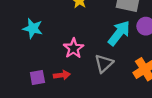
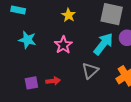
pink star: (74, 48) -> (63, 45), moved

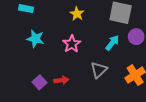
cyan arrow: (103, 44) -> (112, 43), size x0.7
purple square: (31, 83) -> (40, 82), turned -32

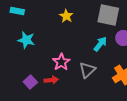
pink star: (72, 44) -> (61, 62), moved

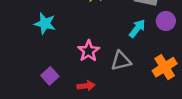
gray triangle: (87, 70) -> (121, 61), turned 30
red arrow: (51, 80) -> (86, 86), moved

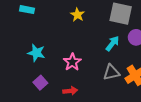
cyan star: (45, 23) -> (36, 53), moved
gray triangle: (121, 61) -> (111, 72), moved

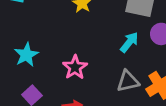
cyan star: (36, 53) -> (26, 55), turned 30

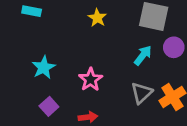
gray triangle: (128, 81) -> (142, 93), turned -30

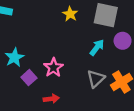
yellow star: (97, 18) -> (70, 14), moved
purple square: (49, 106) -> (29, 78), moved

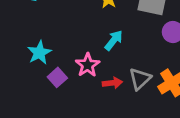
cyan arrow: (97, 47) -> (114, 40), moved
red arrow: (51, 99) -> (112, 83), moved

